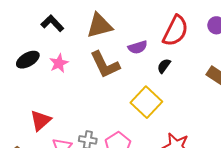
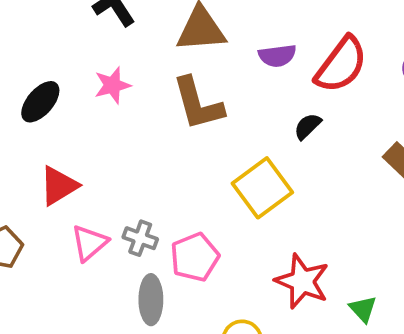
purple semicircle: (138, 47) -> (277, 56), moved
black ellipse: (28, 60) -> (40, 102), moved, turned -30

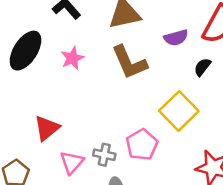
purple semicircle: (277, 56) -> (176, 38), moved
black ellipse: (40, 102) -> (25, 51), moved, size x1.4
pink pentagon: (195, 257) -> (142, 145), moved

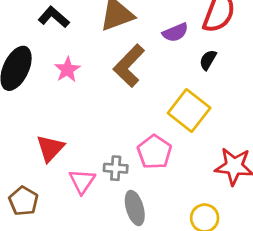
brown L-shape: (129, 62) -> (129, 66), turned 75

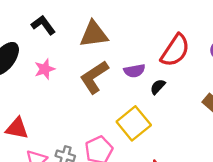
purple semicircle: (175, 32) -> (134, 71), moved
red triangle: (50, 148) -> (17, 128), turned 45

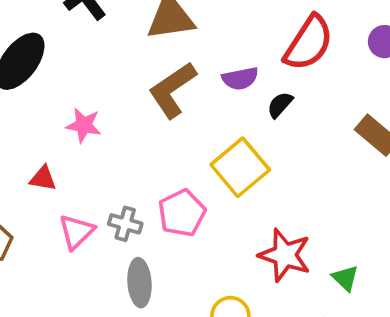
pink star: (45, 69) -> (84, 125), moved, turned 30
red triangle: (17, 128) -> (43, 178), size x0.7

